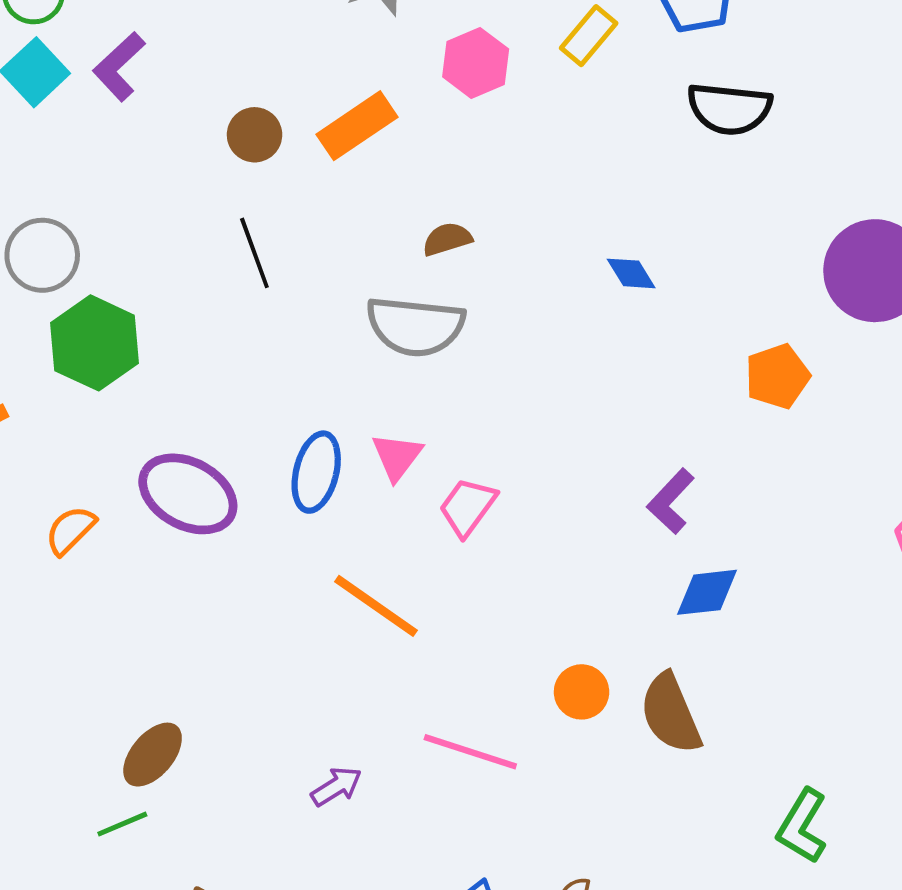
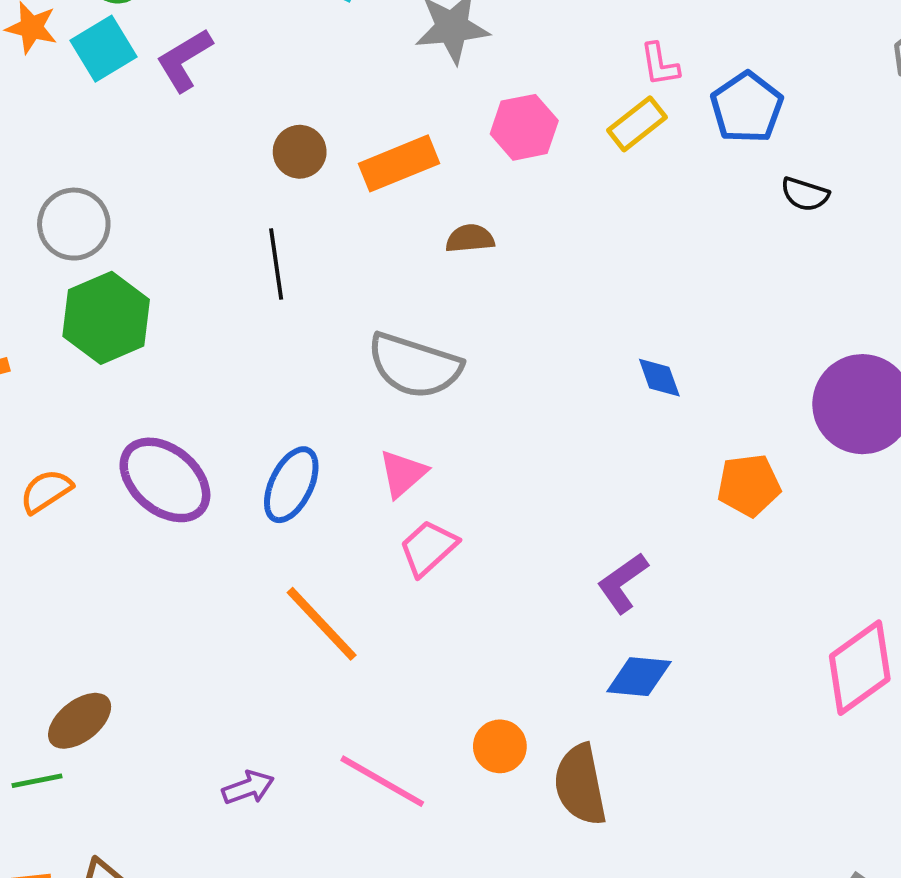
black semicircle: (729, 109) -> (805, 194), moved, size x0.6
brown semicircle: (447, 239) -> (470, 239), moved
blue diamond: (631, 273) -> (659, 378), moved
pink triangle: (397, 457) -> (403, 474), moved

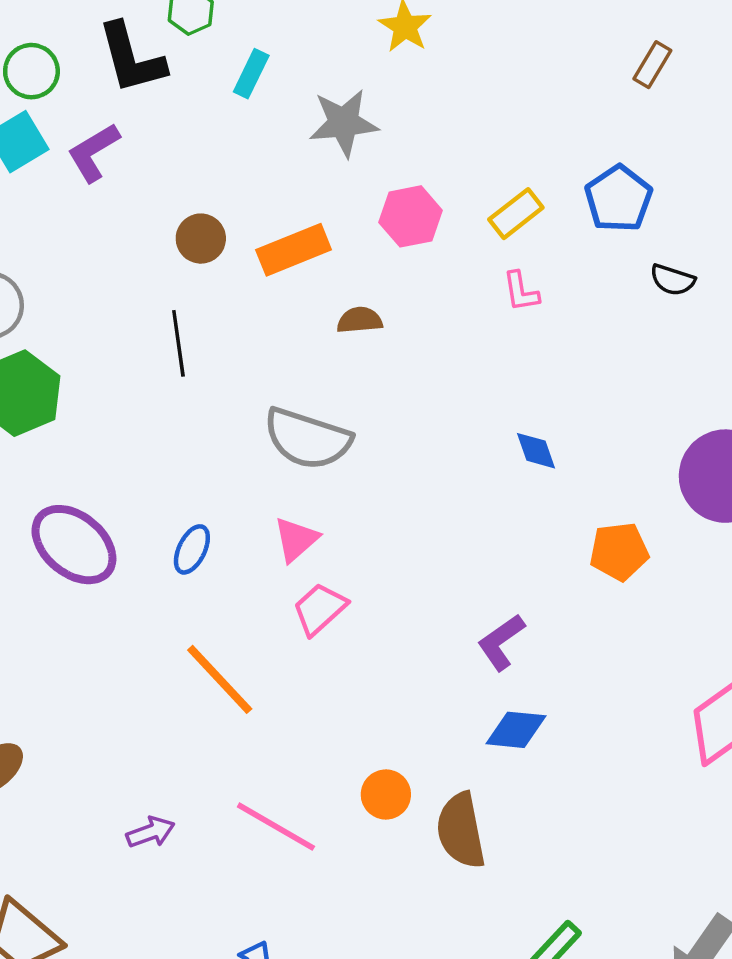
pink L-shape: (660, 64) -> (521, 292), moved
blue ellipse: (291, 485) -> (192, 549), size x0.7

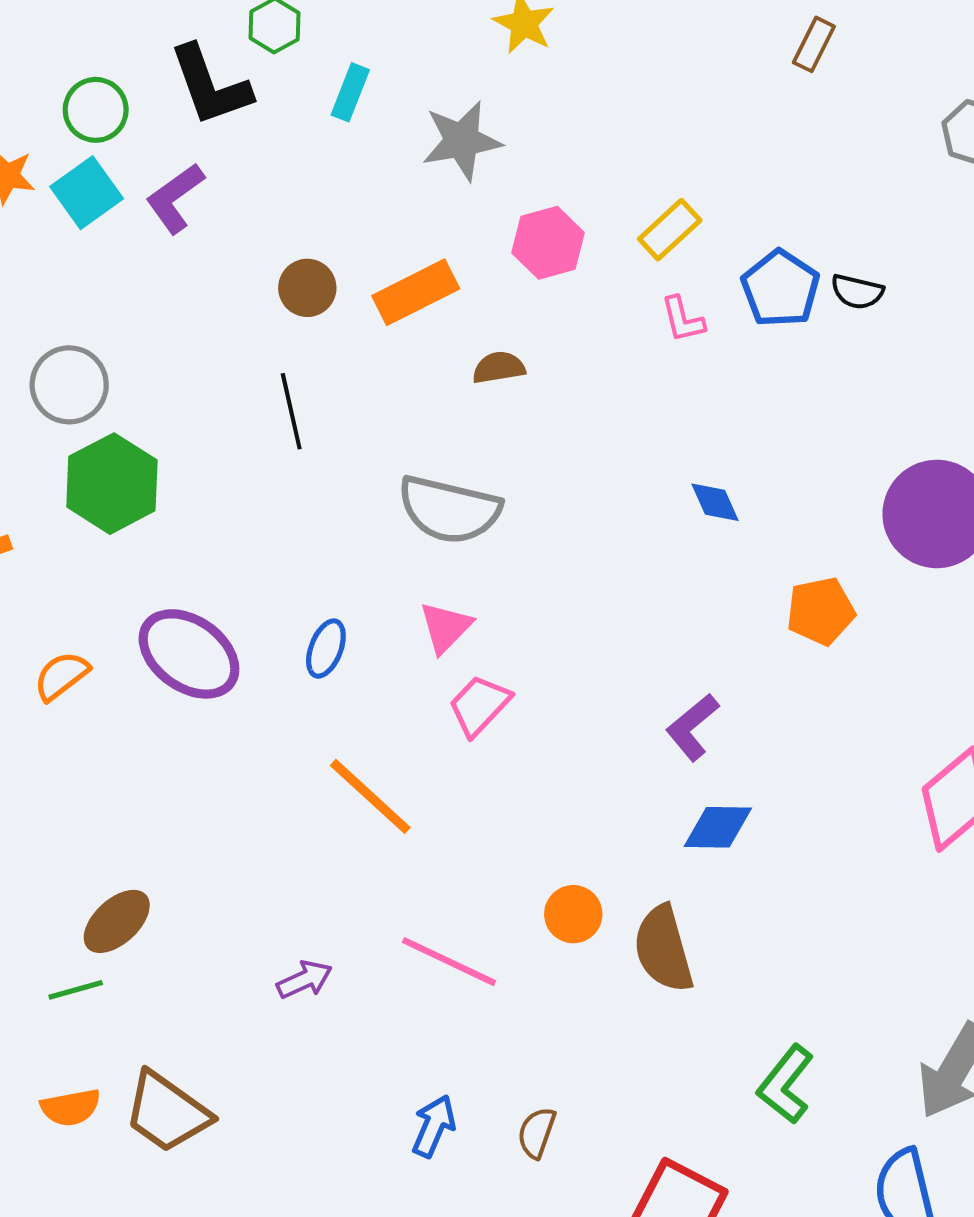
blue pentagon: (619, 199) -> (780, 288), moved

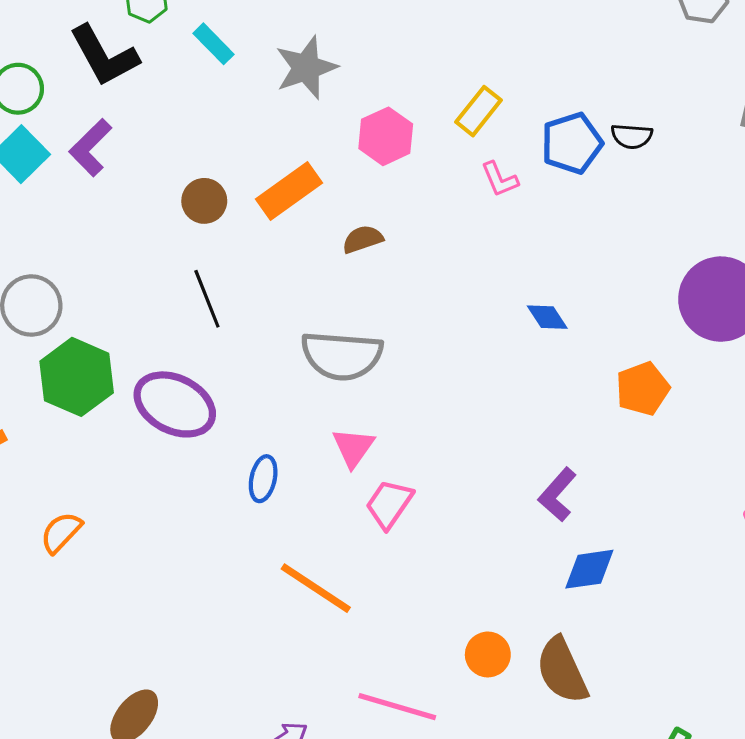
cyan rectangle: (350, 92) -> (214, 44), turned -57
blue pentagon: (780, 288) -> (572, 143), turned 30
purple ellipse: (189, 654) -> (175, 404), moved

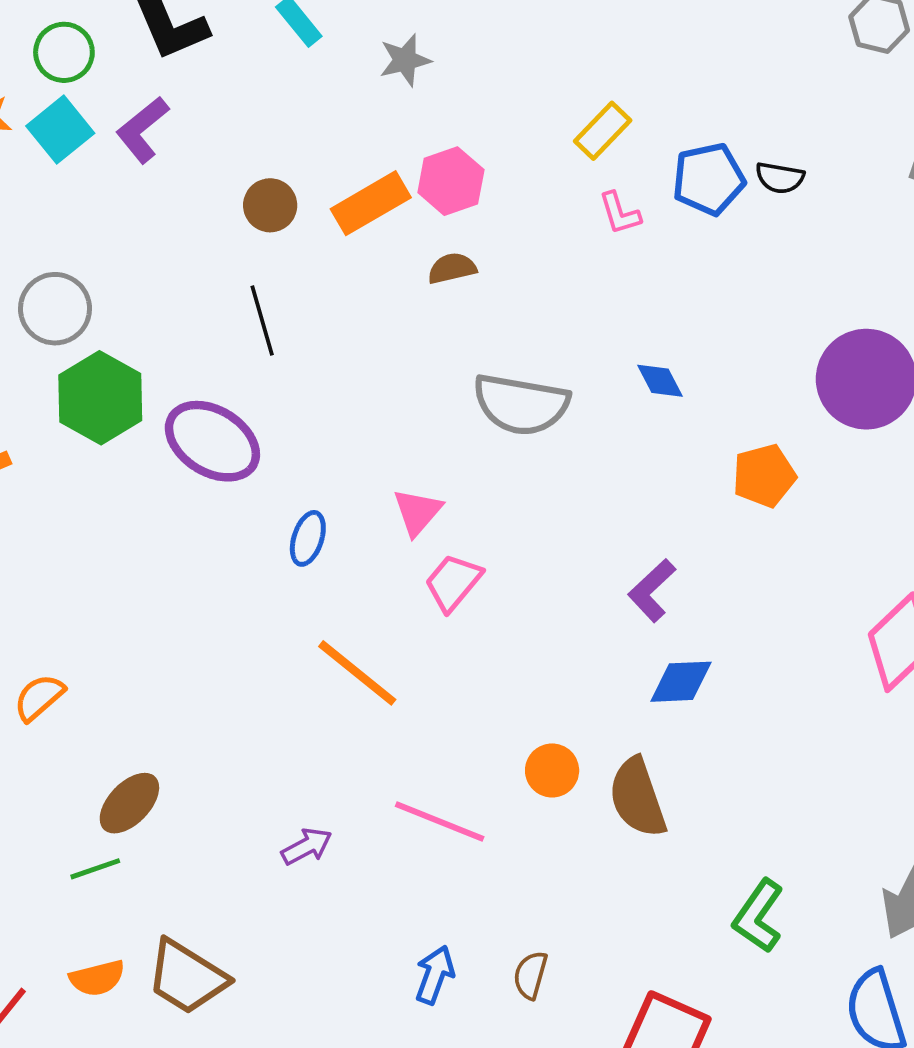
gray star: (306, 68) -> (405, 60), size x0.7
pink hexagon: (386, 136) -> (451, 181), moved
gray semicircle: (342, 356) -> (521, 404), moved
orange semicircle: (61, 532) -> (39, 697), moved

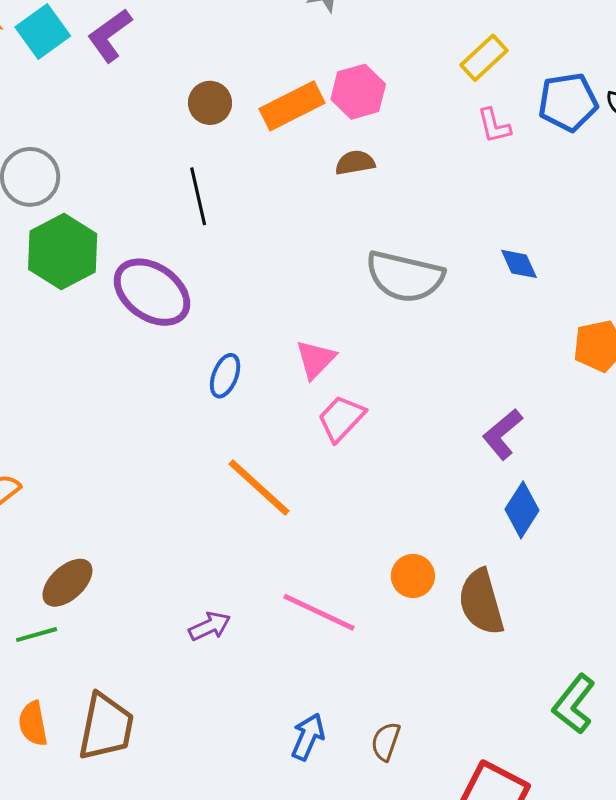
blue diamond: (681, 682) -> (522, 510), turned -58
brown trapezoid: (187, 977) -> (106, 727), turned -114
orange semicircle: (97, 978) -> (33, 724), turned 90

